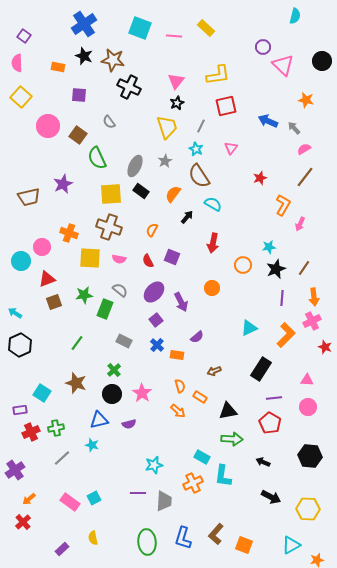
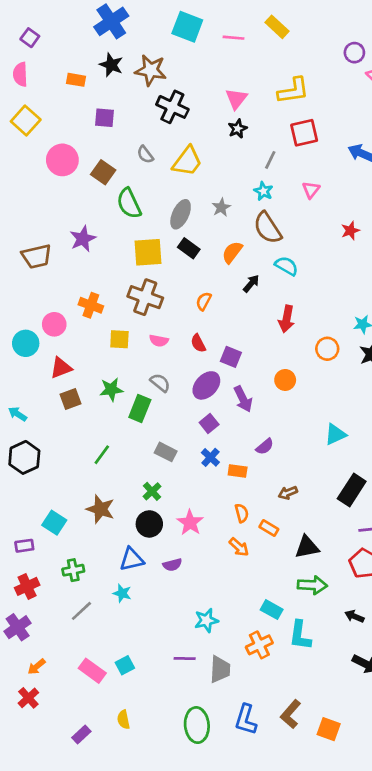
yellow trapezoid: (167, 127) -> (187, 161), moved, turned 55
purple square: (172, 257) -> (231, 357), moved
yellow square: (90, 258) -> (119, 339), size x0.7
red cross: (31, 432) -> (27, 586), moved

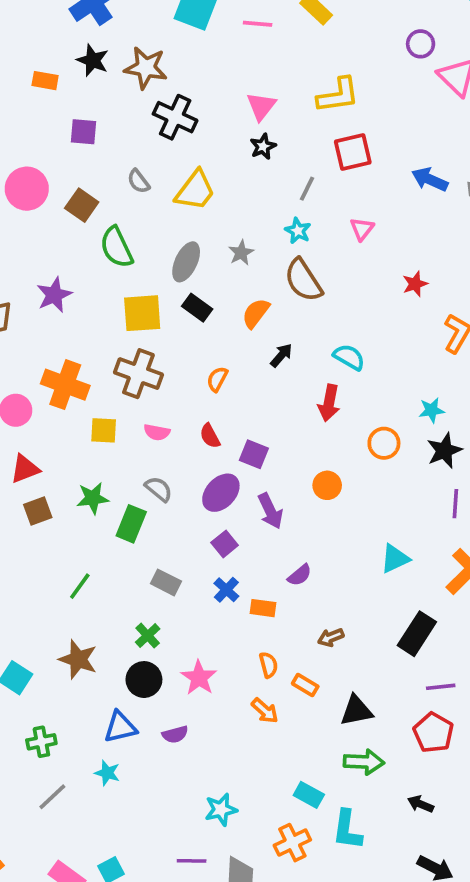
cyan semicircle: (287, 266) -> (349, 357), moved
orange cross: (91, 305) -> (65, 385), size x1.4

